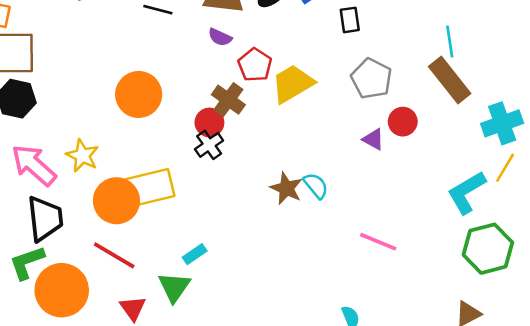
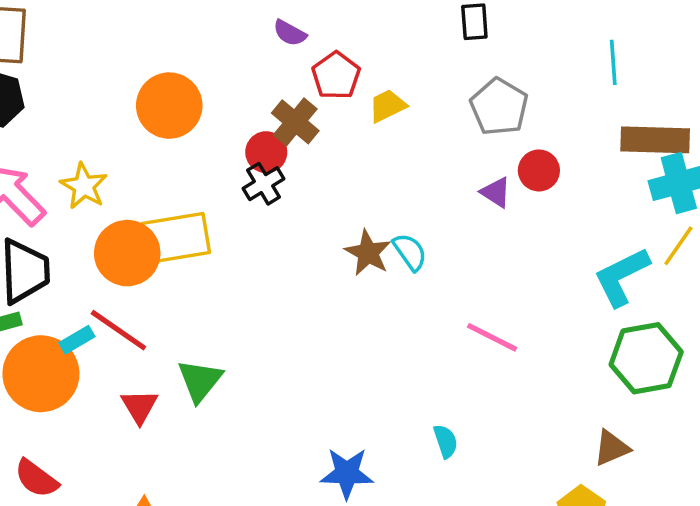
brown rectangle: (450, 80) -> (655, 140), moved, turned -54
yellow trapezoid: (293, 84) -> (387, 106), size x0.6
cyan rectangle: (195, 254) -> (77, 340), moved

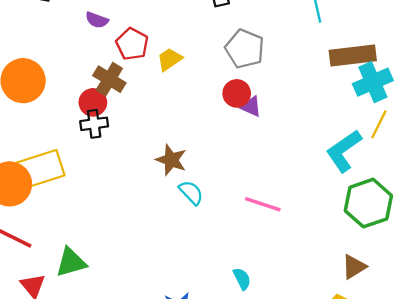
red circle: (539, 170) -> (237, 93), moved
black cross: (263, 184) -> (94, 124), turned 32
cyan semicircle: (410, 252) -> (191, 192), moved
green triangle: (200, 381) -> (71, 262), turned 44

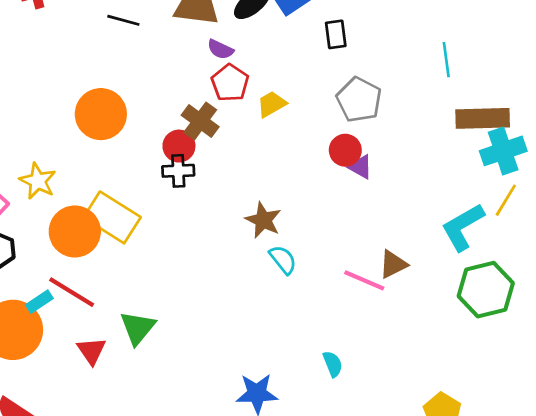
purple semicircle: (97, 20) -> (220, 49), moved
yellow rectangle: (41, 169) -> (112, 217), turned 45
green triangle: (71, 262) -> (138, 328), turned -40
brown triangle: (354, 267) -> (393, 264), moved

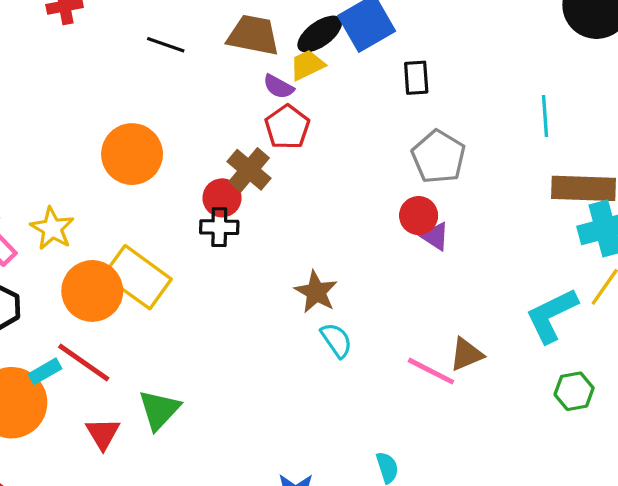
yellow trapezoid: (272, 104) -> (307, 65), moved
green hexagon: (486, 290) -> (574, 391), size x0.6

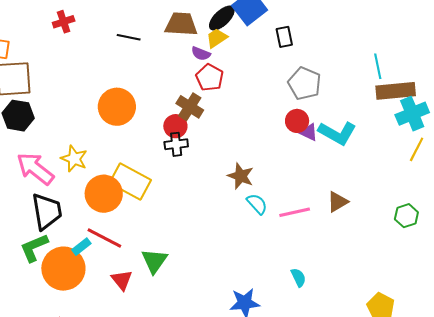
cyan line: (545, 116) -> (378, 66), moved
cyan L-shape: (552, 315) -> (337, 133), moved, turned -117
pink line: (431, 371) -> (295, 212), moved, turned -32

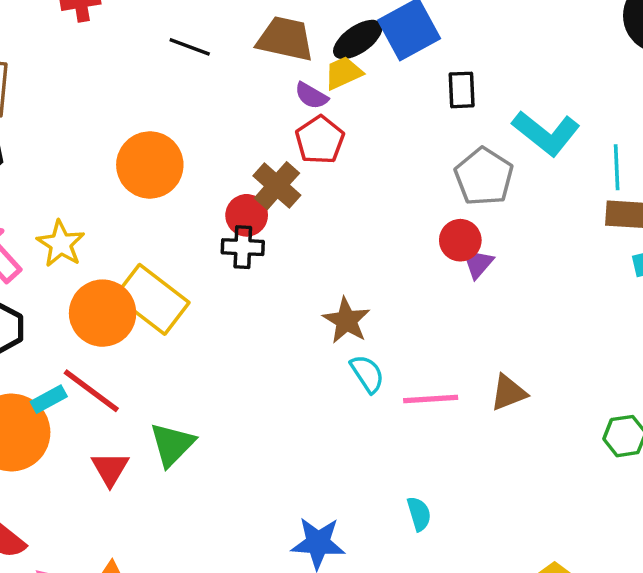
purple triangle: (309, 132) -> (478, 263), turned 36
cyan L-shape: (337, 133) -> (546, 133), moved

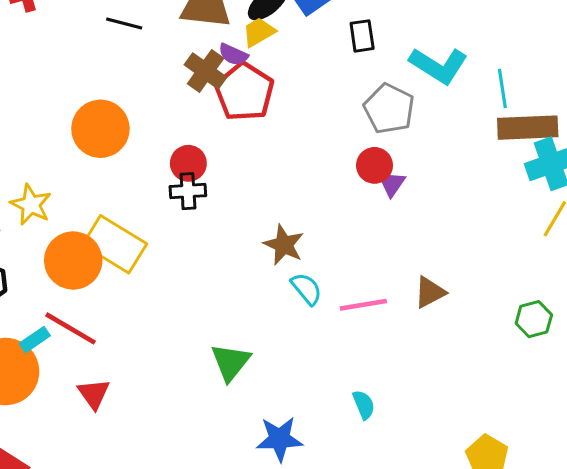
red pentagon: (320, 140) -> (244, 92), size x1.4
brown cross: (277, 186) -> (206, 71), moved
green triangle: (172, 444) -> (231, 362), moved

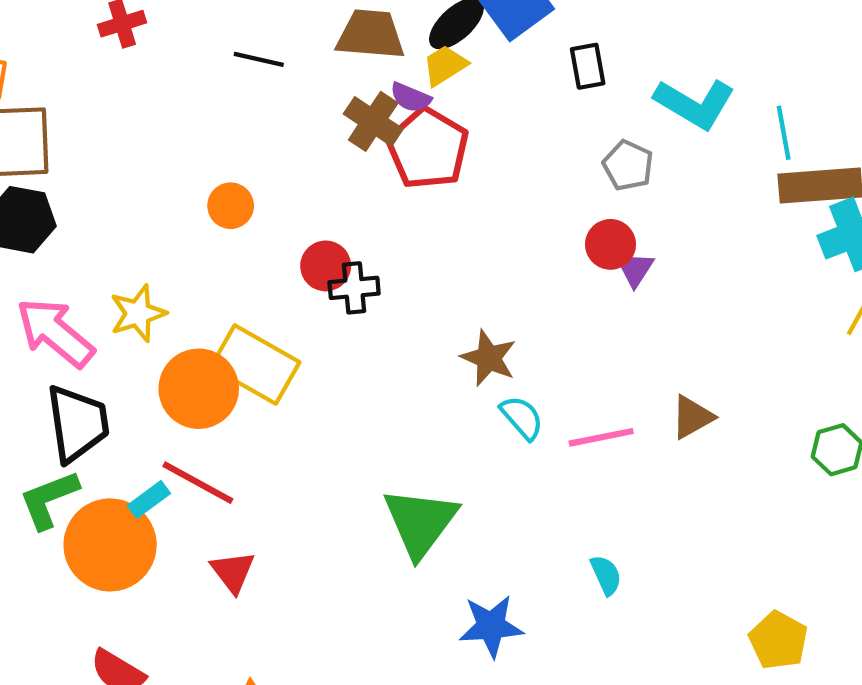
gray pentagon: (389, 109) -> (628, 165), size x0.7
orange circle: (100, 129) -> (231, 206), size x0.6
red circle: (188, 163) -> (326, 266), moved
yellow star: (31, 205) -> (138, 313), turned 30
green triangle: (231, 362) -> (420, 522), size x1.4

